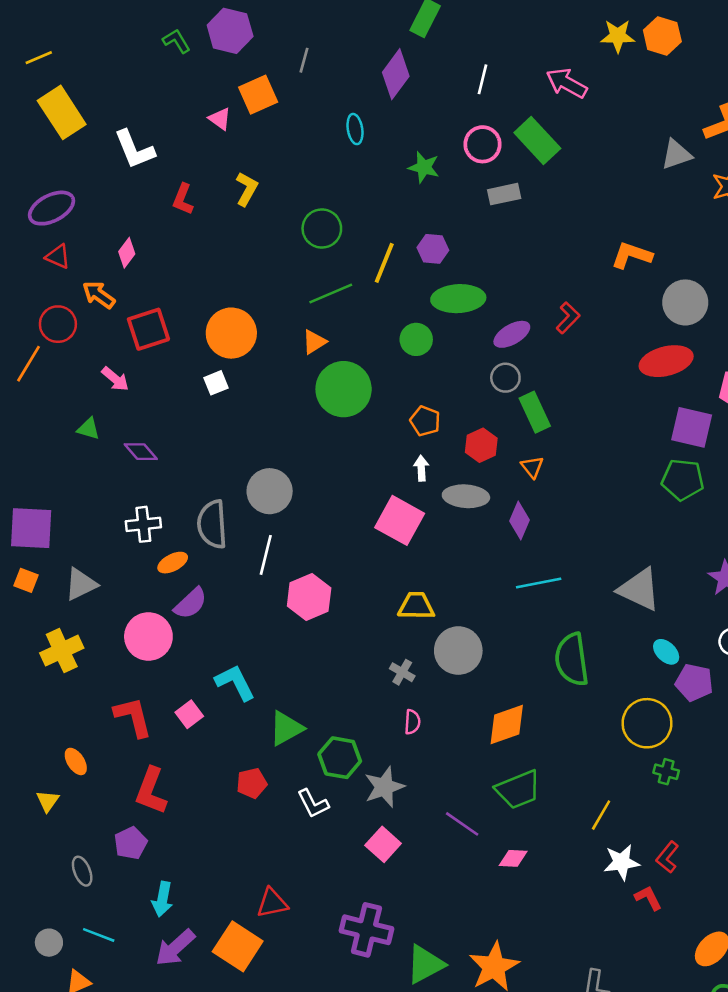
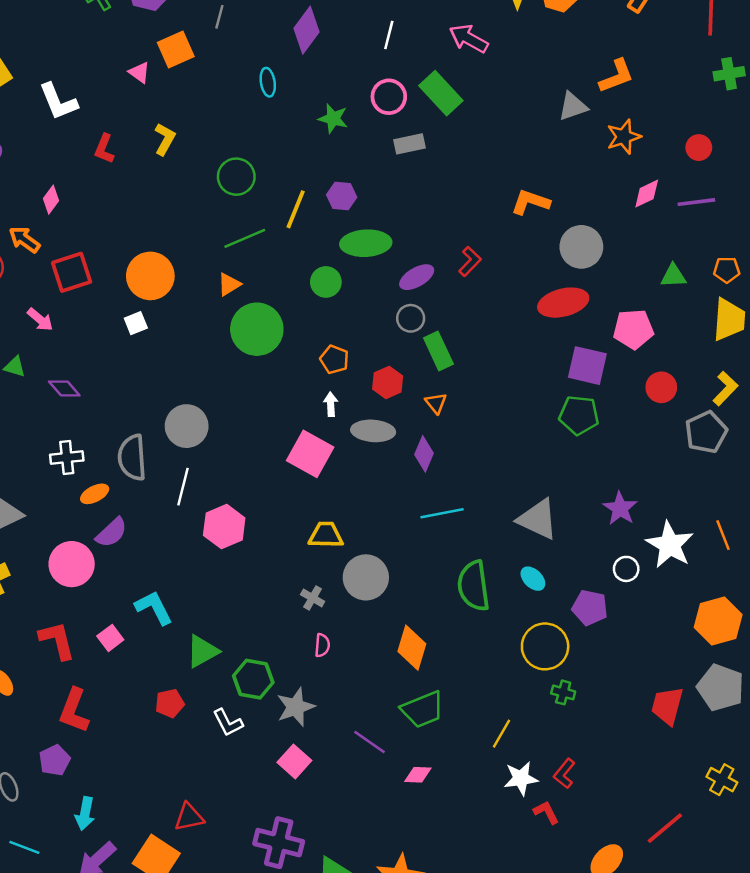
cyan ellipse: (666, 652) -> (533, 579), moved
orange diamond: (507, 724) -> (412, 648), turned -54

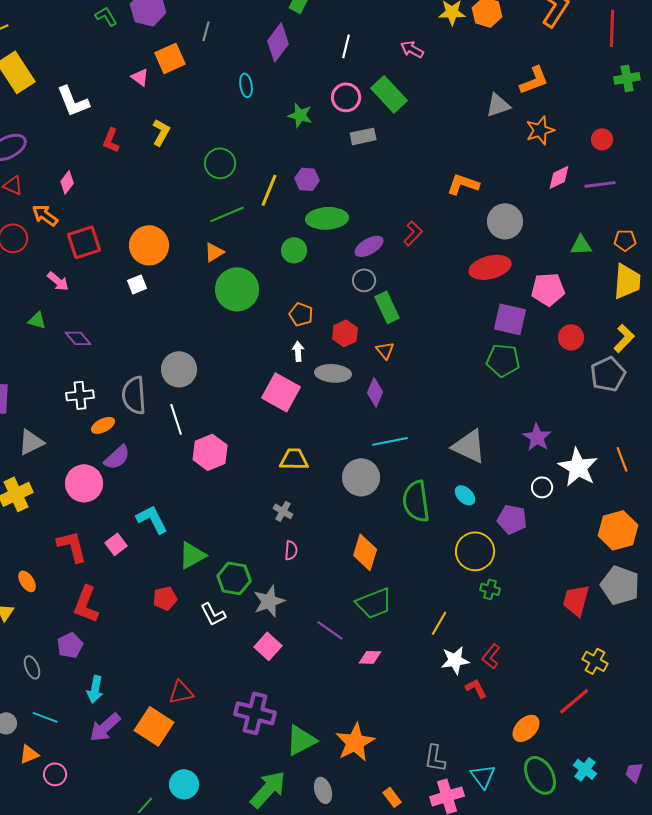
pink arrow: (469, 39) -> (412, 49), size x0.7
white line: (183, 487) -> (176, 419), turned -32
gray circle: (366, 577) -> (361, 477), moved
yellow cross: (722, 780) -> (595, 661), moved

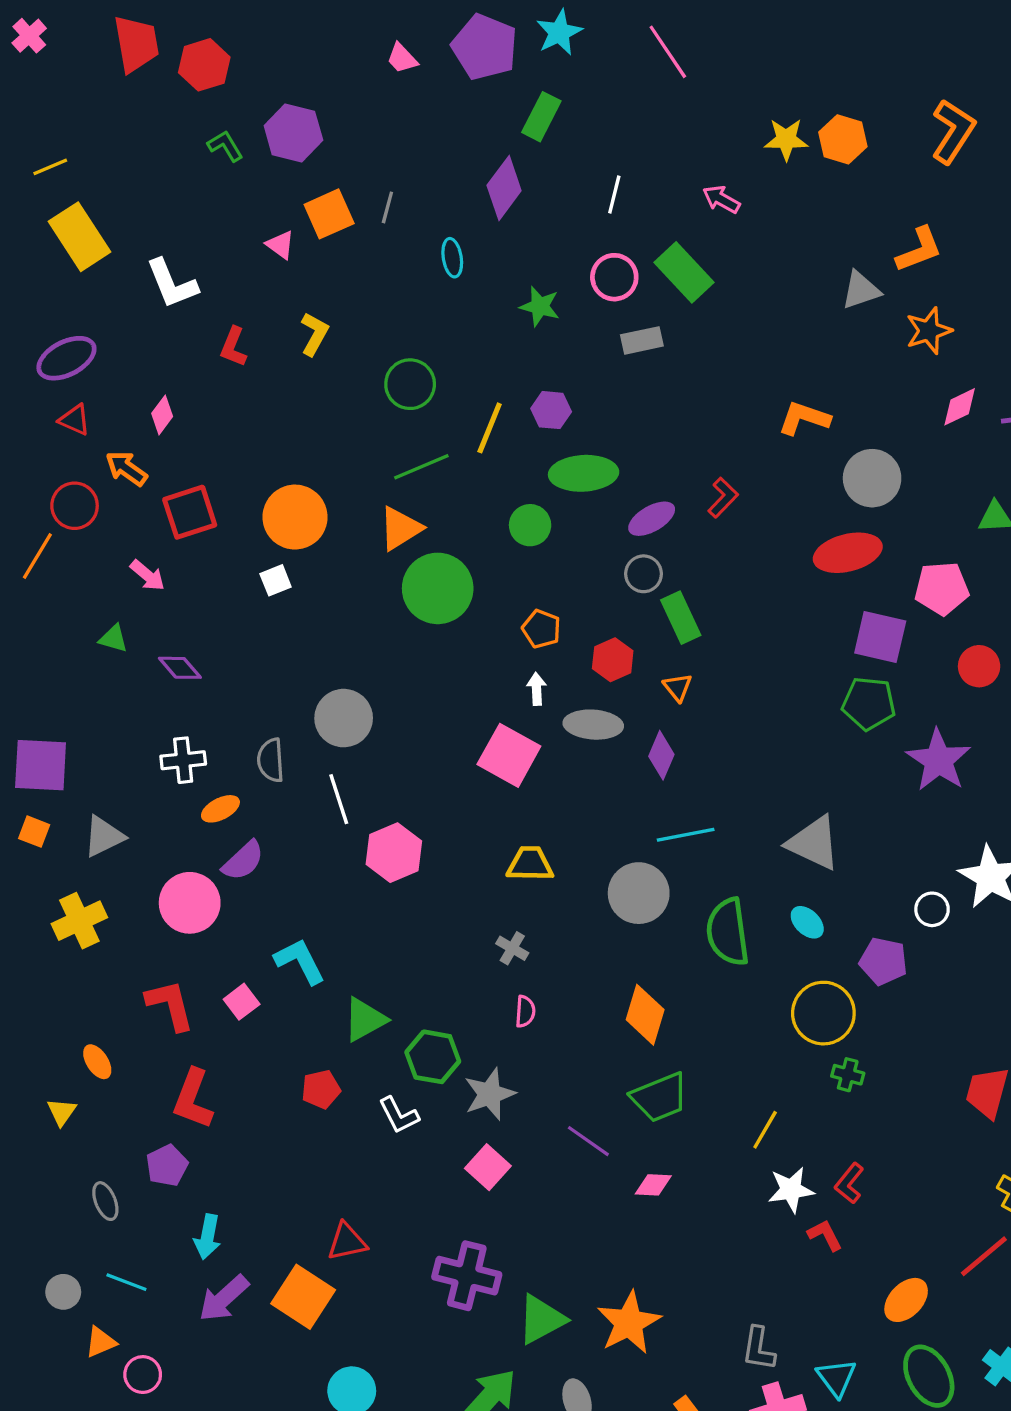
gray line: (206, 31) -> (387, 207), moved
orange triangle: (214, 252) -> (400, 528), size x1.4
gray semicircle: (134, 395) -> (271, 760), size x0.7
purple star: (537, 437) -> (939, 760), moved, size x1.4

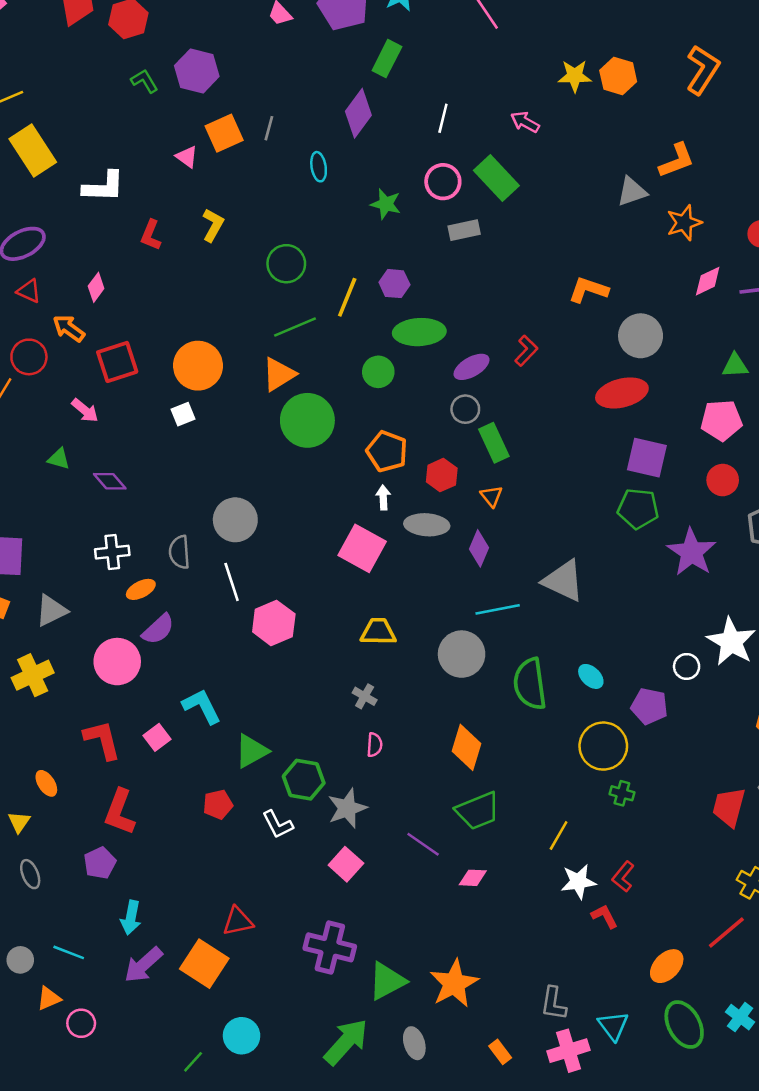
white L-shape: (172, 284) -> (104, 187), turned -66
pink pentagon: (942, 588) -> (721, 420), moved
orange pentagon: (541, 629) -> (387, 451), size x1.4
gray triangle: (814, 843) -> (564, 581), moved
gray ellipse: (105, 1201) -> (30, 874), moved

